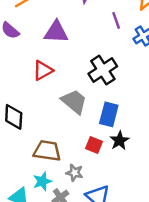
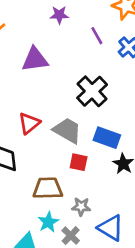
red triangle: (43, 70) -> (29, 123), moved
blue rectangle: (109, 114) -> (107, 138), turned -75
red square: (94, 145) -> (79, 162), moved

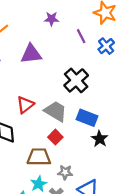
red square: (79, 162) -> (55, 137), moved, turned 32

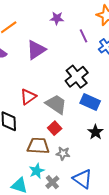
purple triangle: (31, 54) -> (36, 50), turned -30
blue rectangle: (87, 118) -> (90, 102), moved
gray star: (65, 172) -> (63, 153), moved

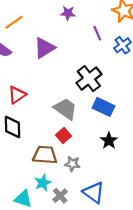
red triangle: (28, 97) -> (17, 95), moved

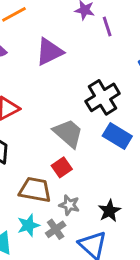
purple line: (97, 33) -> (107, 27), moved
black star: (109, 141) -> (109, 211), moved
gray cross: (60, 196) -> (56, 229), moved

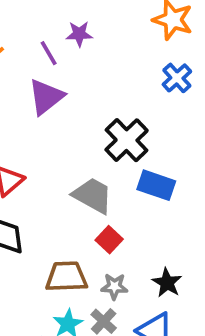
purple line: (107, 27) -> (49, 53), moved
red square: (62, 167) -> (109, 240), moved

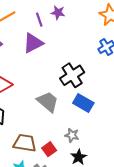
red square: (109, 240) -> (49, 149), moved
gray star: (114, 286) -> (72, 135), moved

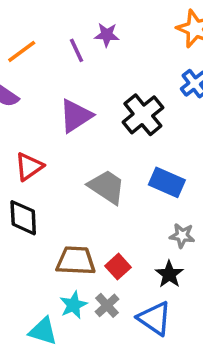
purple triangle: (33, 43) -> (76, 116), moved
black cross: (72, 75) -> (143, 115), moved
gray star: (72, 135) -> (182, 236), moved

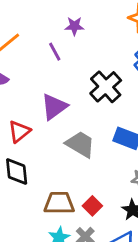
purple line: (77, 50) -> (55, 52), moved
purple triangle: (76, 116) -> (54, 107), moved

